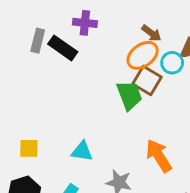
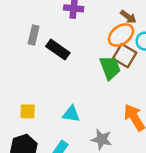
gray rectangle: (38, 41) -> (34, 35), moved
black rectangle: (63, 48) -> (58, 50), moved

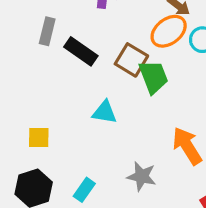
brown square: (125, 56) -> (131, 60), moved
cyan triangle: (71, 114) -> (105, 112), moved

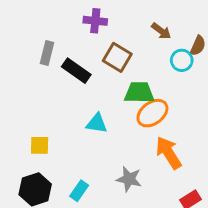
orange ellipse: (169, 31) -> (152, 113), moved
brown square: (131, 60) -> (117, 57), moved
green trapezoid: (153, 77) -> (139, 93), turned -68

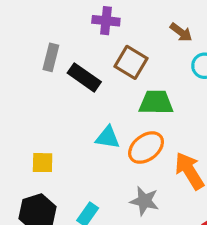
orange ellipse: (152, 113) -> (146, 148), moved

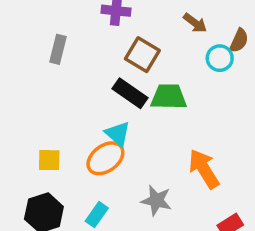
black rectangle: (84, 77) -> (130, 93), moved
cyan triangle: (108, 138) -> (118, 134), turned 32
orange ellipse: (146, 148) -> (105, 158), moved

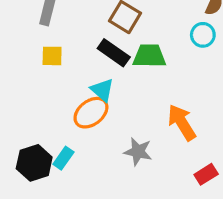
cyan circle: (220, 58) -> (203, 35), moved
yellow square: (49, 160) -> (52, 56), moved
cyan rectangle: (97, 215) -> (63, 158), moved

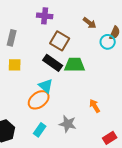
cyan circle: (203, 35) -> (108, 42), moved
orange arrow: (182, 122) -> (95, 106), size x0.6
cyan rectangle: (63, 158) -> (40, 130), moved

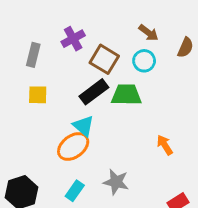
purple cross: (45, 16) -> (73, 39), moved, turned -35
cyan circle: (108, 42) -> (144, 61), moved
black rectangle: (53, 63) -> (94, 92), turned -72
orange arrow: (95, 106) -> (165, 145), moved

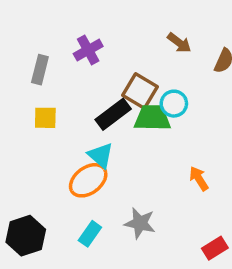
brown square: (104, 59) -> (140, 91), moved
cyan circle: (144, 61) -> (174, 104), moved

